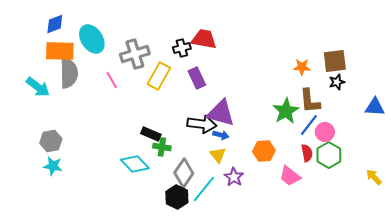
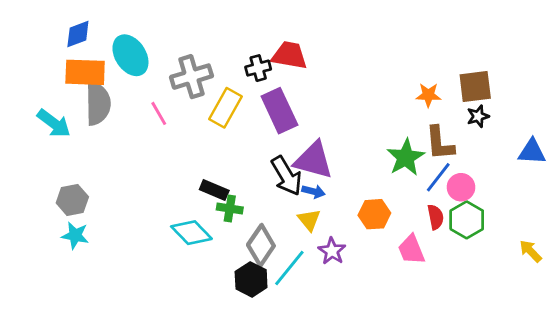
purple rectangle: (197, 78) -> (279, 111), size x1.4
black arrow: (202, 124) -> (287, 176), turned 52
pink trapezoid: (290, 176) -> (411, 250), turned 30

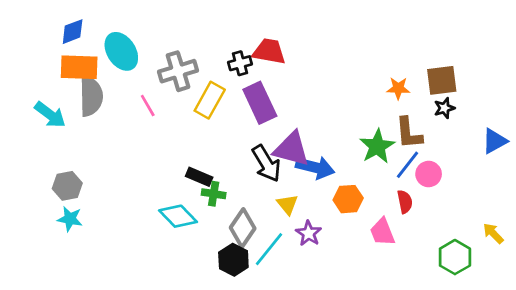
blue triangle: (532, 152) -> (495, 141), turned -32
blue arrow: (313, 191) -> (315, 167), moved, size x1.8
green hexagon: (467, 220) -> (455, 257), moved

